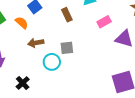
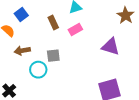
pink rectangle: (104, 22) -> (75, 30), moved

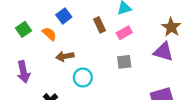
brown star: (126, 15) -> (171, 27), moved
gray square: (53, 56) -> (124, 62), moved

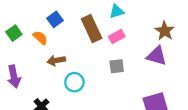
brown rectangle: (100, 25) -> (92, 29), size x1.6

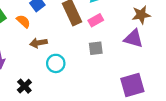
brown star: (165, 31) -> (141, 15), turned 30

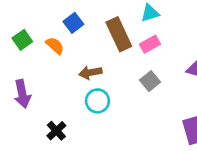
brown arrow: (38, 43) -> (90, 73), moved
gray square: (96, 48) -> (150, 81), turned -32

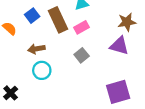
blue square: (73, 23) -> (32, 16), moved

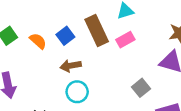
blue square: (32, 16) -> (65, 36), moved
gray square: (82, 55) -> (141, 88), moved

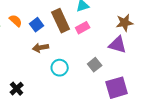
orange semicircle: (38, 41) -> (16, 21), moved
cyan circle: (77, 92) -> (60, 68), moved

